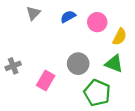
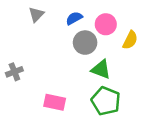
gray circle: (78, 64) -> (85, 43), moved
green triangle: (114, 64) -> (101, 69), moved
pink rectangle: (46, 80) -> (55, 102), moved, turned 72

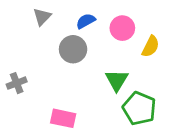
gray circle: (85, 43) -> (73, 49), moved
green triangle: (101, 69) -> (117, 80), turned 40
green pentagon: (106, 101) -> (139, 108), moved

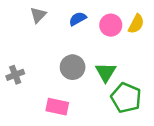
yellow semicircle: (151, 46) -> (136, 24), moved
gray circle: (73, 49) -> (73, 67), moved

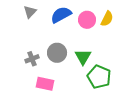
blue semicircle: (78, 19) -> (61, 15), size x1.5
gray cross: (15, 75) -> (32, 59), moved

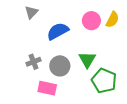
blue semicircle: (61, 15) -> (58, 31), moved
gray circle: (57, 53) -> (60, 66), moved

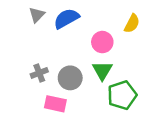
pink circle: (91, 21) -> (102, 42), moved
blue semicircle: (58, 31) -> (66, 19), moved
green pentagon: (104, 81) -> (122, 95), turned 30

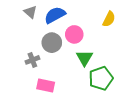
gray triangle: (37, 15) -> (30, 12), turned -32
pink circle: (102, 42) -> (74, 34), moved
gray circle: (70, 78) -> (52, 43), moved

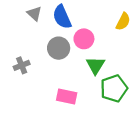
blue semicircle: (55, 15) -> (62, 17), turned -85
gray cross: (32, 60) -> (22, 65), moved
pink rectangle: (46, 85) -> (67, 97), moved

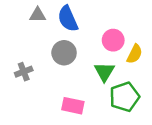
gray triangle: (34, 13) -> (38, 15), turned -42
yellow semicircle: (123, 22) -> (135, 54), moved
pink circle: (84, 39) -> (113, 40), moved

